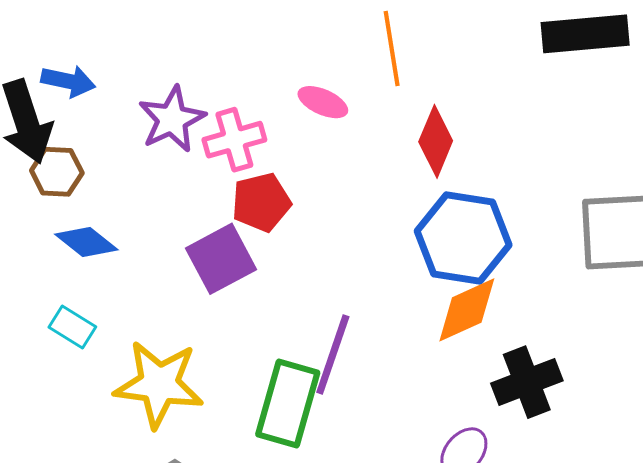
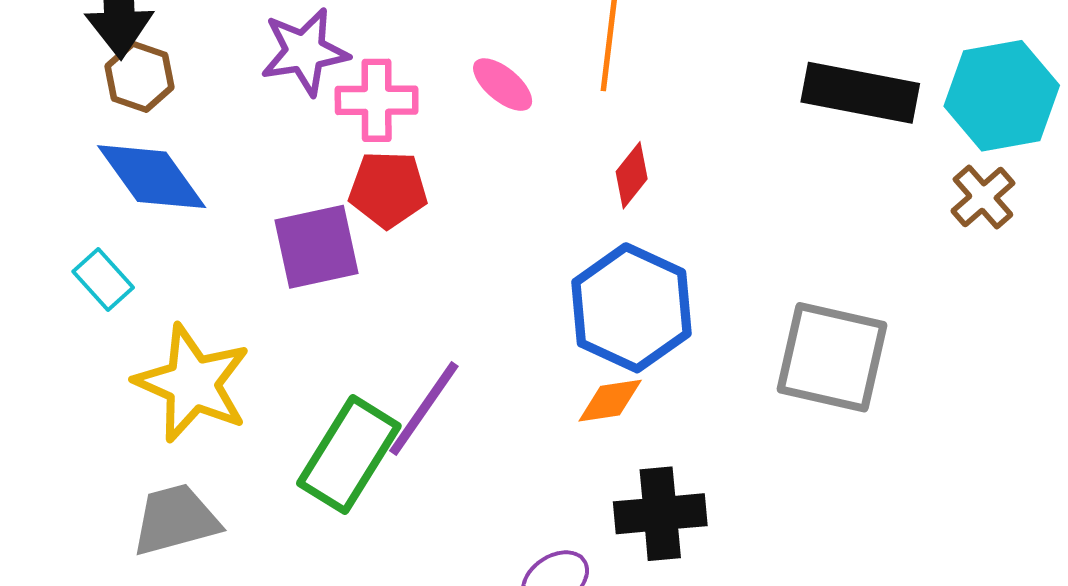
red diamond: (436, 141) -> (632, 175), size x0.7
blue diamond: (86, 242) -> (152, 177), size x1.4
orange diamond: (467, 310) -> (610, 401), size x0.7

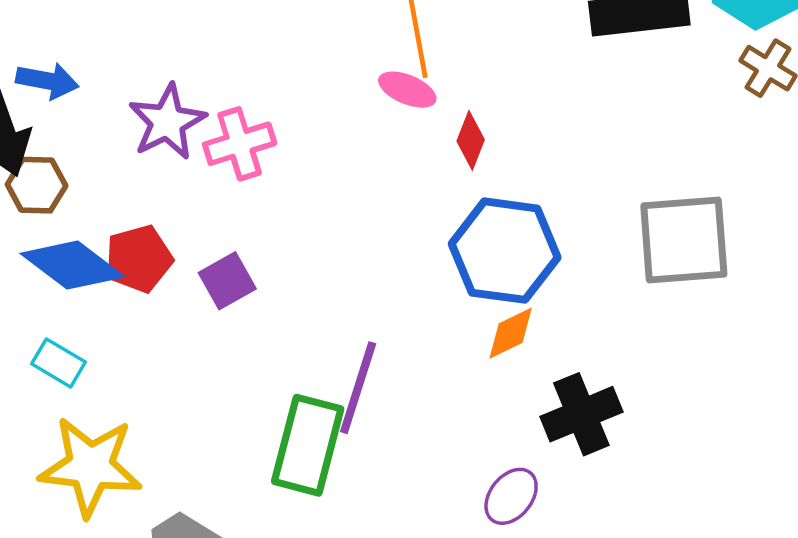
pink ellipse: (503, 85) -> (407, 90), moved
red pentagon: (388, 189) -> (139, 259), moved
purple square: (316, 247) -> (227, 281), size x0.7
yellow star: (192, 383) -> (90, 466), moved

